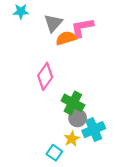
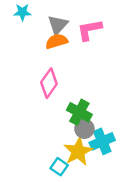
orange semicircle: (66, 38) -> (57, 41), moved
yellow star: (72, 139) -> (78, 152), size x1.6

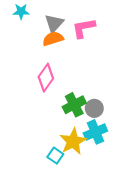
green cross: (79, 112) -> (74, 105), turned 35
gray circle: (84, 129) -> (94, 108), moved

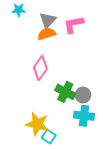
green cross: (74, 105) -> (65, 92), turned -36
cyan cross: (95, 132) -> (84, 116), turned 30
yellow star: (73, 141) -> (37, 124), moved, turned -30

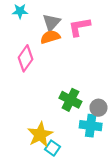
pink diamond: (40, 68) -> (26, 58), moved
gray circle: (83, 95) -> (98, 108), moved
yellow star: (37, 124) -> (40, 135), turned 30

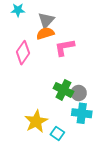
pink L-shape: (79, 27) -> (64, 47), moved
gray circle: (98, 108) -> (79, 93), moved
cyan square: (52, 148) -> (57, 133), moved

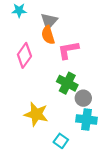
orange semicircle: (45, 33) -> (48, 35), turned -90
green cross: (63, 90) -> (67, 83), moved
yellow star: (36, 121) -> (36, 114), moved, turned -30

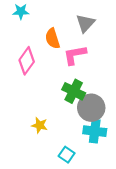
gray triangle: (49, 21) -> (85, 23), moved
gray circle: (83, 98) -> (91, 108), size x1.5
yellow star: (36, 114) -> (40, 125), size x0.6

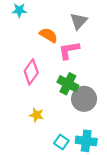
orange semicircle: (52, 38) -> (48, 35), turned 138
pink diamond: (27, 61) -> (31, 72), moved
cyan cross: (95, 131) -> (86, 141), moved

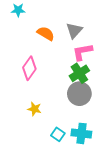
gray triangle: (79, 21) -> (74, 30), moved
pink L-shape: (69, 50) -> (82, 52), moved
green cross: (68, 84) -> (79, 73), moved, turned 30

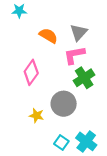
pink L-shape: (82, 52) -> (74, 55), moved
gray circle: (79, 94) -> (64, 104), moved
cyan cross: (81, 133) -> (86, 141), turned 30

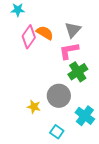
pink diamond: (31, 72) -> (29, 37), moved
cyan cross: (86, 141) -> (85, 116), moved

